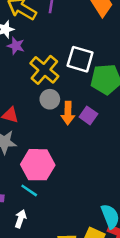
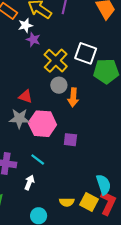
purple square: (88, 115) -> (70, 140), moved, turned -32
pink hexagon: (38, 165) -> (42, 124), moved

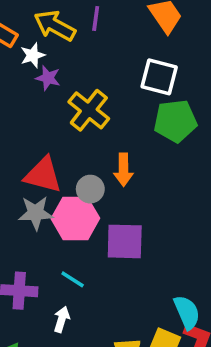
white square: (86, 53) -> (159, 77), moved
gray circle: (59, 85) -> (90, 189), moved
red triangle: (26, 96) -> (43, 175), size x1.6
purple square: (70, 140) -> (125, 241), size x1.6

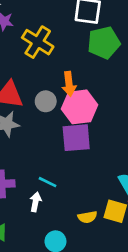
pink hexagon: (75, 218) -> (80, 107), moved
cyan line: (73, 279) -> (47, 182), moved

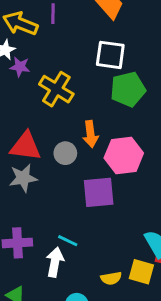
pink hexagon: (80, 107) -> (124, 156), moved
white arrow: (36, 202) -> (55, 262), size x1.4

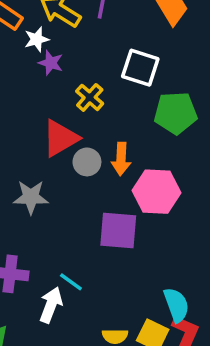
white square: (110, 55) -> (140, 68), moved
yellow cross: (56, 89) -> (90, 97), size x0.7
red triangle: (25, 146) -> (60, 138), moved, turned -48
gray circle: (65, 153) -> (87, 162), moved

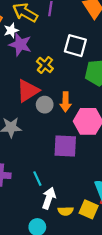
purple star: (51, 63) -> (20, 45), size x1.5
cyan line: (71, 282) -> (37, 179), turned 32
white arrow: (51, 305) -> (49, 198), moved

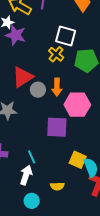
yellow cross: (45, 65) -> (56, 54), moved
white arrow: (49, 198) -> (26, 175), moved
yellow square: (89, 209) -> (78, 160), moved

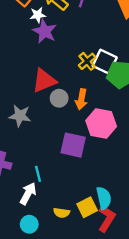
white square: (66, 36) -> (105, 62), moved
yellow square: (78, 160) -> (87, 207), moved, turned 30

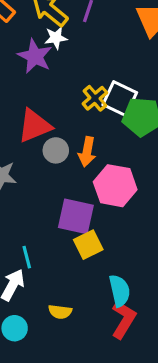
white star: (38, 15) -> (56, 38), moved
yellow square: (87, 207) -> (88, 245), moved

